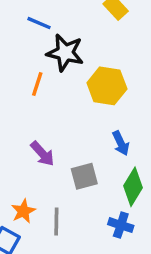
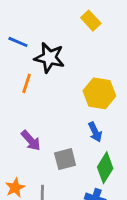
blue line: (39, 23) -> (18, 42), moved
yellow hexagon: (107, 86) -> (99, 93), moved

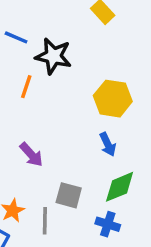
gray square: (65, 159) -> (69, 195), moved, turned 30
green diamond: (105, 168) -> (120, 187), turned 36

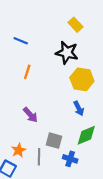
black star: (53, 56) -> (67, 53), moved
blue cross: (108, 224) -> (70, 159), moved

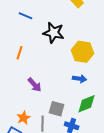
black star: (67, 53) -> (54, 33), moved
orange line: (27, 72) -> (20, 53), moved
blue arrow: (79, 108) -> (80, 79), turned -56

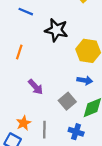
gray square: (57, 109) -> (67, 101), moved, turned 35

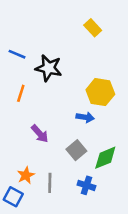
blue line: (26, 12) -> (17, 54), moved
black star: (56, 30) -> (49, 68), moved
blue arrow: (85, 80) -> (85, 117), moved

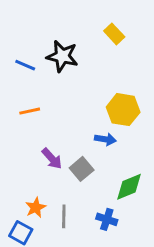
black star: (49, 68) -> (62, 56), moved
orange line: (21, 93) -> (30, 111), turned 60
gray square: (76, 150) -> (82, 169), moved

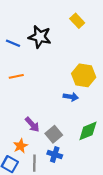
purple arrow: (52, 159) -> (32, 125), moved
gray square: (82, 169) -> (54, 134), moved
gray line: (64, 216) -> (34, 163), moved
blue cross: (107, 219) -> (55, 154), moved

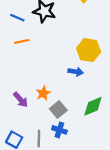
orange line: (16, 76) -> (22, 41), moved
purple arrow: (32, 125) -> (21, 100), moved
orange star: (20, 146) -> (43, 93), moved

